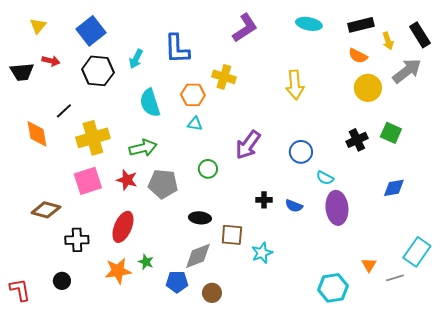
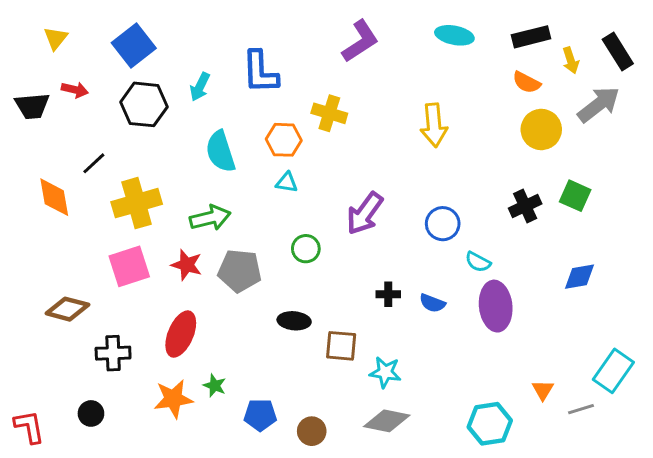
cyan star: (262, 253) -> (385, 372), turned 30
gray diamond: (198, 256) -> (387, 421), moved, turned 32

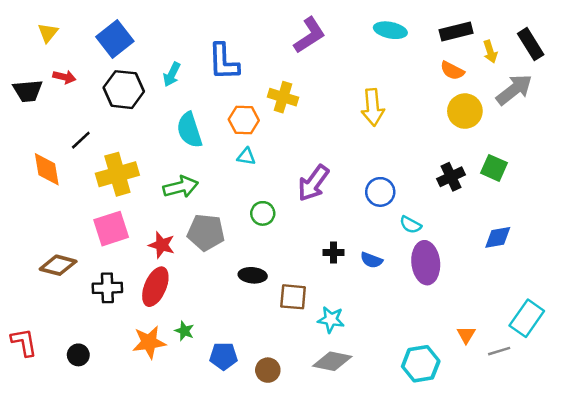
red star: (187, 265) -> (162, 245), moved
black cross: (113, 353) -> (107, 288), moved
red L-shape: (29, 427) -> (24, 342), moved

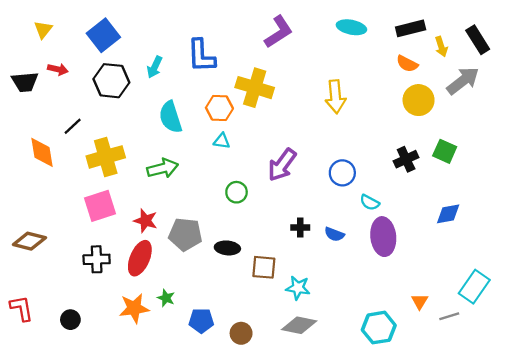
yellow cross: (283, 97) -> (255, 88), size x1.4
gray pentagon: (206, 232) -> (185, 234), moved
brown diamond: (58, 265) -> (29, 241), moved

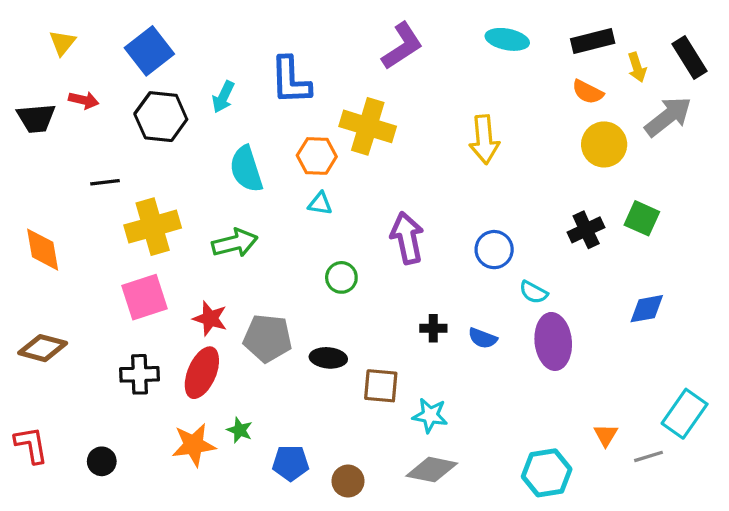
black line: (73, 126) -> (105, 182), turned 36
orange diamond: (42, 152) -> (43, 250), moved
purple arrow: (282, 165) -> (407, 238), turned 132

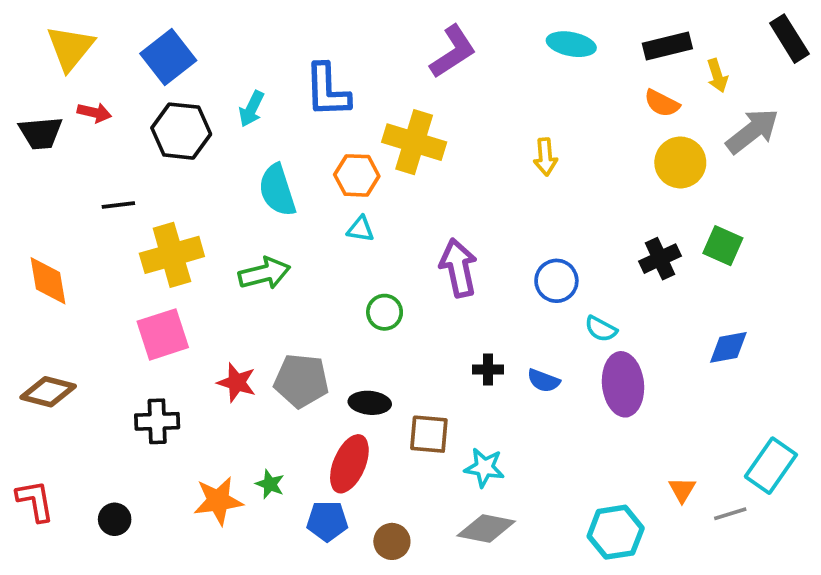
yellow triangle: (62, 43) -> (70, 48), size x1.6
black rectangle: (689, 57) -> (789, 39), moved
yellow arrow: (484, 140) -> (545, 157), size x0.7
red star: (210, 318) -> (237, 382), moved
red ellipse: (202, 373) -> (349, 464), moved

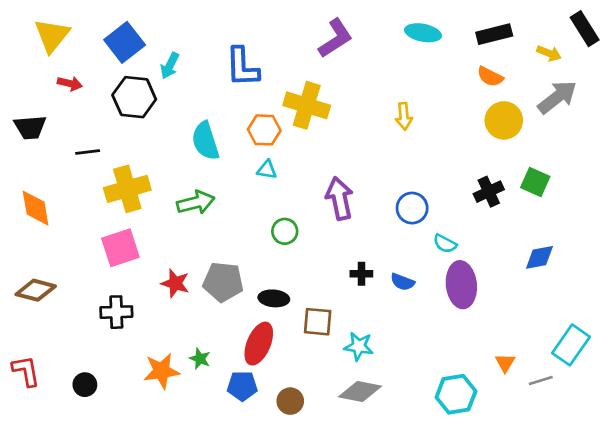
yellow arrow: (717, 76) -> (549, 53), moved, turned -50
cyan arrow: (251, 109) -> (170, 66), moved
black trapezoid: (41, 133) -> (30, 127), moved

